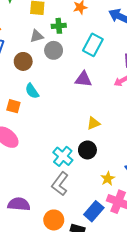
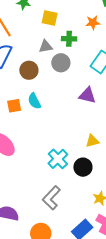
orange square: (13, 106) -> (14, 106), moved, turned -32
cyan cross: (63, 156) -> (58, 159), moved

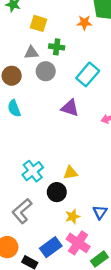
orange star: (93, 23) -> (84, 23), moved
yellow triangle: (92, 141) -> (70, 173), moved
black circle: (83, 167) -> (57, 192), moved

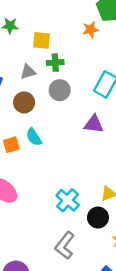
green cross: (57, 47) -> (55, 63), moved
gray triangle: (31, 53) -> (28, 72), moved

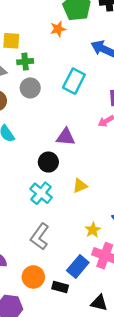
purple triangle: (94, 124) -> (66, 137), moved
black circle: (98, 218) -> (48, 162), moved

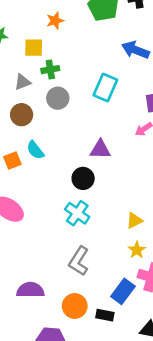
orange star: (58, 29) -> (55, 21), moved
yellow triangle: (80, 186) -> (134, 220), moved

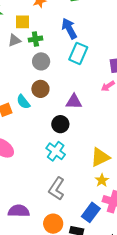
blue arrow: (135, 50) -> (69, 29), moved, turned 40
gray triangle: (23, 82) -> (14, 40), moved
brown circle: (22, 115) -> (40, 89), moved
yellow triangle: (134, 220) -> (100, 157), size x1.5

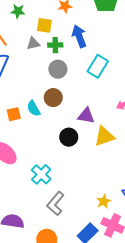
blue arrow: (69, 29) -> (79, 36), moved
cyan cross: (56, 151) -> (41, 174), moved
yellow triangle: (100, 157) -> (104, 136), moved

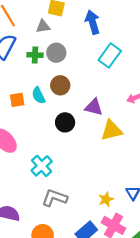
green cross: (55, 45) -> (35, 55), moved
gray circle: (58, 69) -> (56, 53), moved
black circle: (69, 137) -> (65, 122), moved
gray L-shape: (55, 203) -> (55, 198), turned 65

